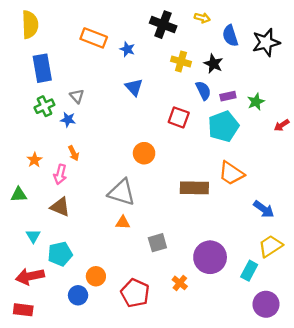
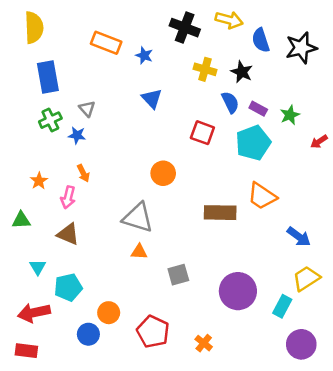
yellow arrow: (202, 18) -> (229, 20), size x1.5
purple rectangle: (228, 96) -> (258, 109), turned 40
orange cross: (180, 283) -> (204, 343), moved

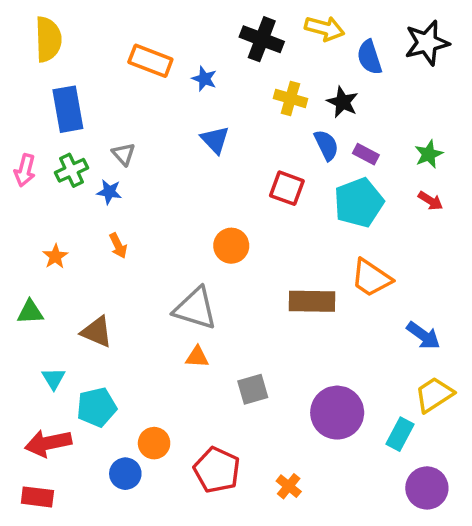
black star: (301, 48) -> (427, 43), moved
green star: (290, 115) -> (429, 154), moved
red arrow: (319, 142) -> (430, 201), moved, turned -114
pink arrow: (68, 197) -> (25, 170), moved

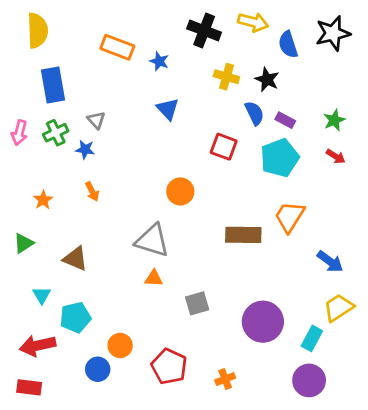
orange trapezoid: (371, 278) -> (289, 217), turned 88
green triangle: (30, 312) -> (24, 243), turned -30
orange cross: (289, 486) -> (225, 379), turned 30
purple circle: (427, 488) -> (309, 380), moved

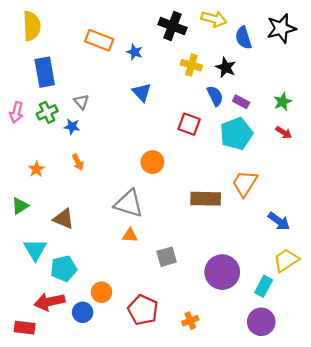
cyan triangle: (42, 295) -> (35, 250), size x1.5
red arrow: (38, 345) -> (49, 302), moved

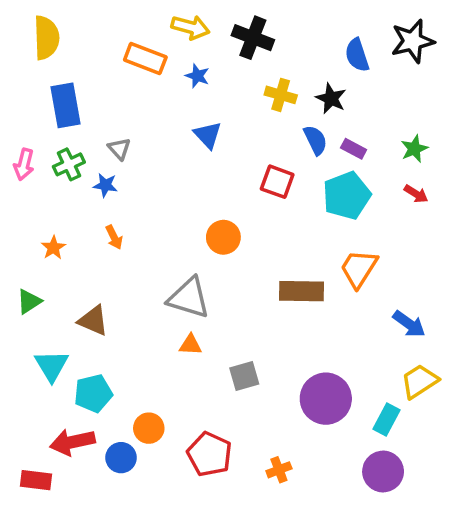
yellow arrow: (214, 19) -> (190, 27), moved

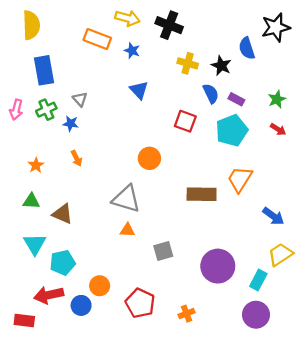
blue semicircle: (357, 55) -> (247, 48), moved
green triangle: (29, 301) -> (31, 201), moved, turned 36

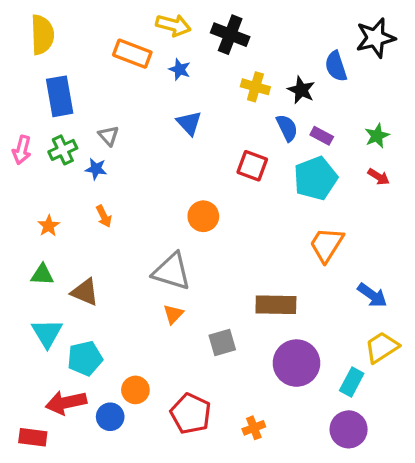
brown rectangle: (202, 194) -> (276, 305), moved
orange triangle: (127, 230) -> (173, 314), turned -49

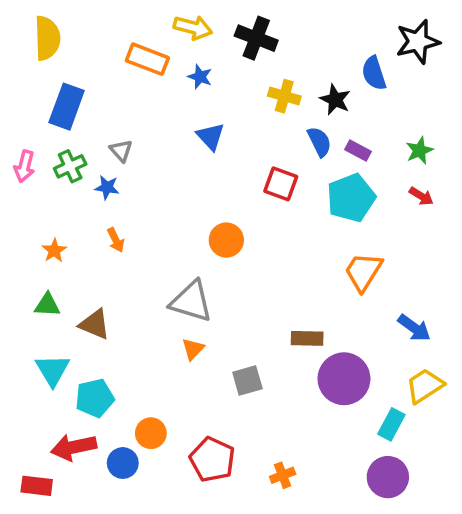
blue rectangle: (60, 96) -> (67, 107), turned 30
brown rectangle: (276, 305) -> (307, 338), size x0.7
purple circle: (296, 363) -> (344, 379), moved

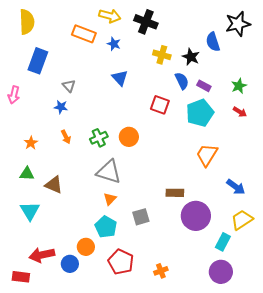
green cross: (70, 166) -> (99, 138), moved
cyan pentagon: (95, 398) -> (106, 227), moved, turned -30

